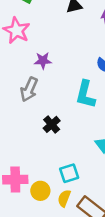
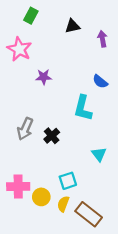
gray arrow: (29, 89) -> (25, 129), moved

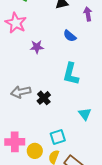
blue semicircle: (100, 82) -> (70, 36), moved
gray arrow: (25, 129) -> (21, 92), turned 54

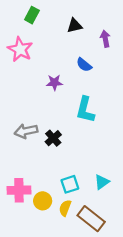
purple star: (37, 47) -> (54, 83), moved
cyan triangle: (85, 114) -> (102, 182), moved, turned 32

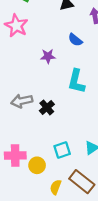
yellow semicircle: (65, 208) -> (56, 187), moved

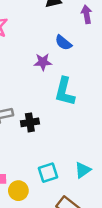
purple star: (48, 56) -> (43, 62), moved
black cross: (47, 107) -> (30, 122), turned 32

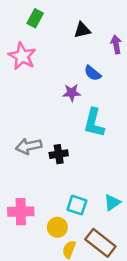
cyan square: (48, 173) -> (77, 205), turned 36
yellow circle: (18, 191) -> (57, 227), moved

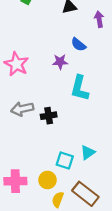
pink star: (22, 56) -> (16, 64), moved
cyan triangle: (112, 202) -> (88, 152), moved
pink cross: (21, 212) -> (15, 181), moved

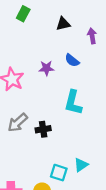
purple star: (60, 62) -> (47, 68), moved
gray arrow: (22, 109) -> (18, 123), turned -30

